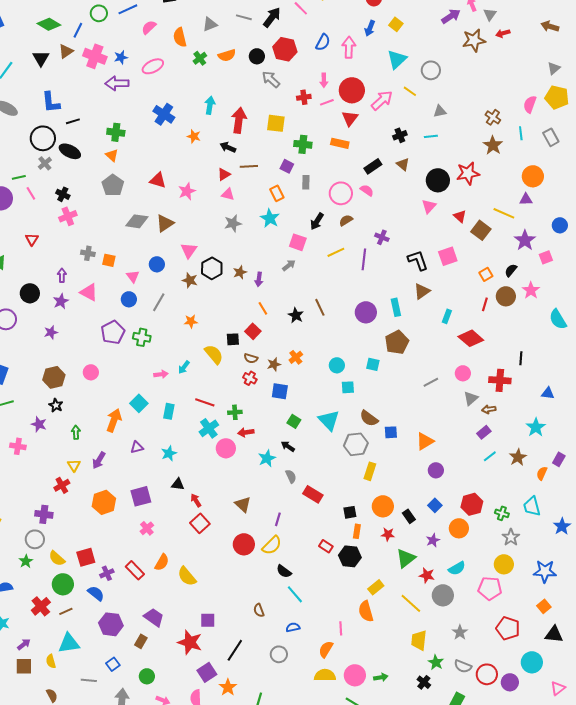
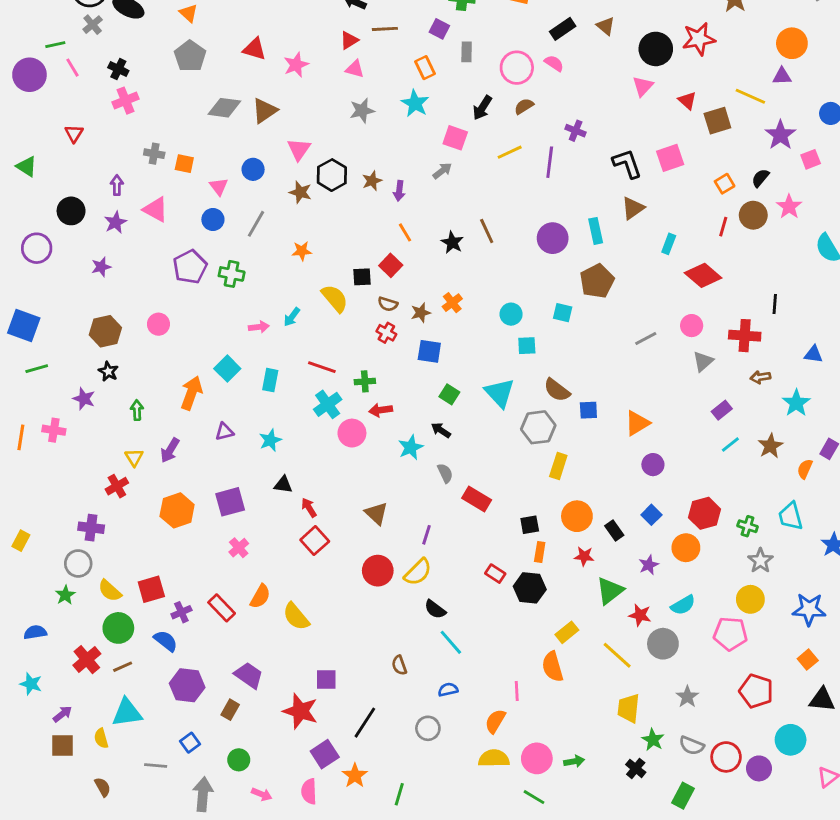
brown square: (481, 230) -> (717, 121), turned 36
brown arrow: (489, 409) -> (760, 377), moved

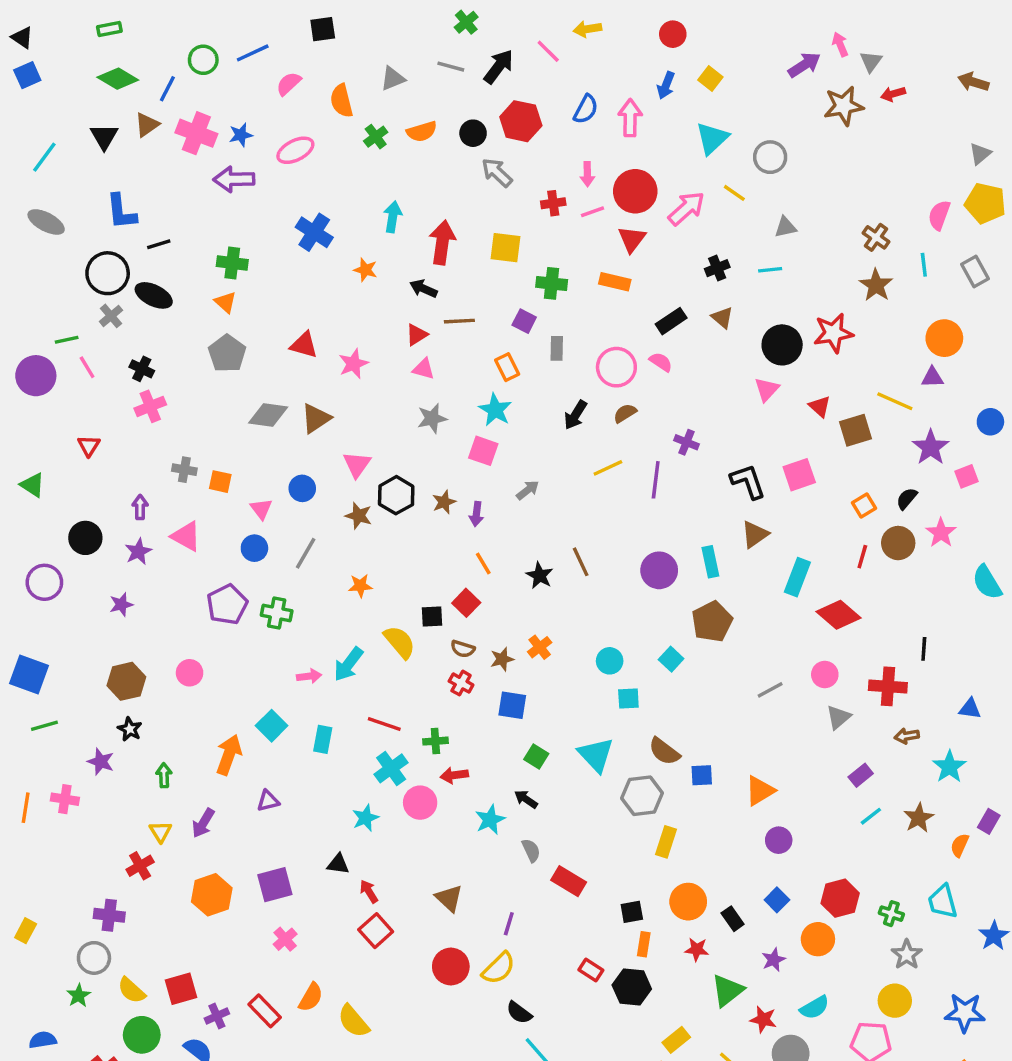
pink square: (455, 138) -> (483, 451), moved
cyan rectangle: (669, 244) -> (797, 577), size x1.5
cyan square: (563, 313) -> (671, 659), turned 30
cyan arrow: (292, 317) -> (348, 664), size x1.5
cyan star: (270, 440) -> (365, 818), moved

